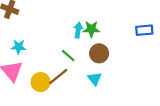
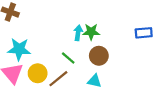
cyan star: (18, 47) -> (19, 49), size x1.5
cyan triangle: (95, 79) -> (94, 81), turned -40
yellow circle: (41, 82) -> (38, 73), moved

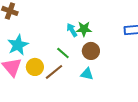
cyan arrow: (78, 33) -> (72, 30), turned -40
cyan star: (19, 49) -> (18, 45), turned -30

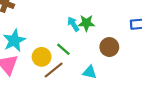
brown circle: (91, 51) -> (109, 47), moved
yellow circle: (35, 67) -> (42, 57), moved

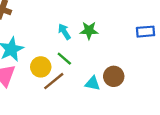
cyan arrow: (73, 24) -> (64, 32), moved
brown circle: (109, 47) -> (114, 76), moved

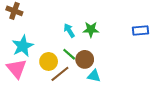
brown circle: (114, 76) -> (85, 59), moved

